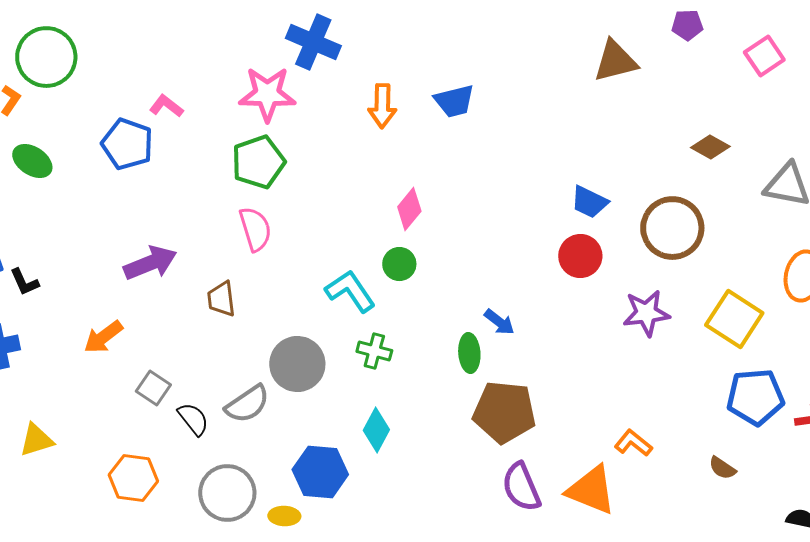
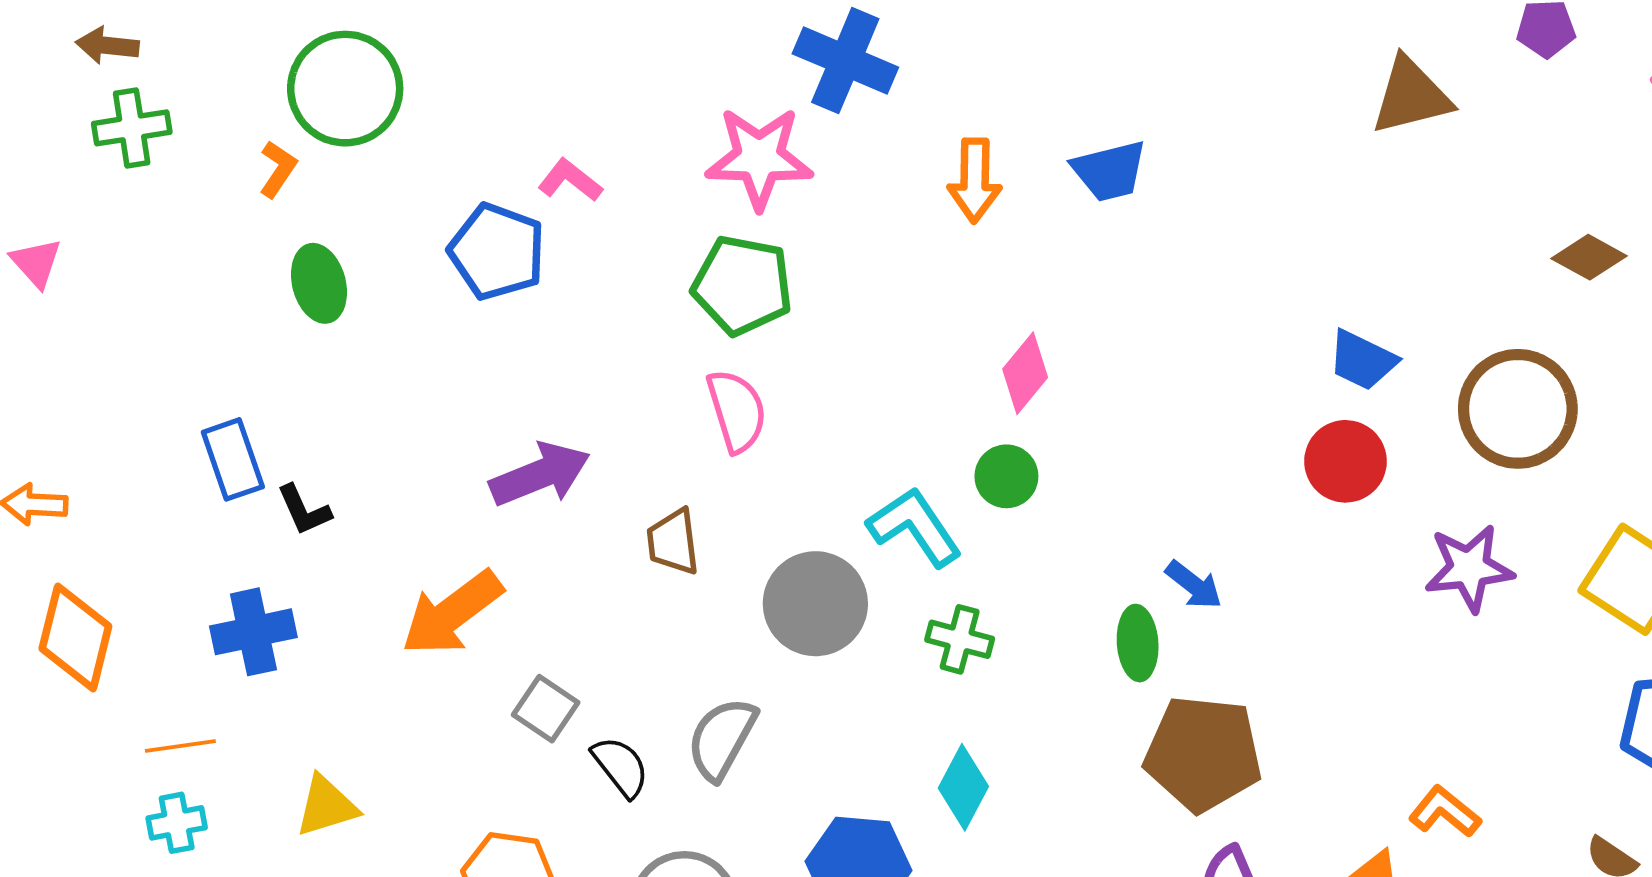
green ellipse: (32, 161) -> (319, 283), turned 42
green pentagon: (258, 162) -> (742, 285), turned 30
orange arrow: (103, 337) -> (452, 613), size x1.4
gray circle: (297, 364) -> (815, 604), moved
gray semicircle: (247, 404) -> (722, 739), turned 153

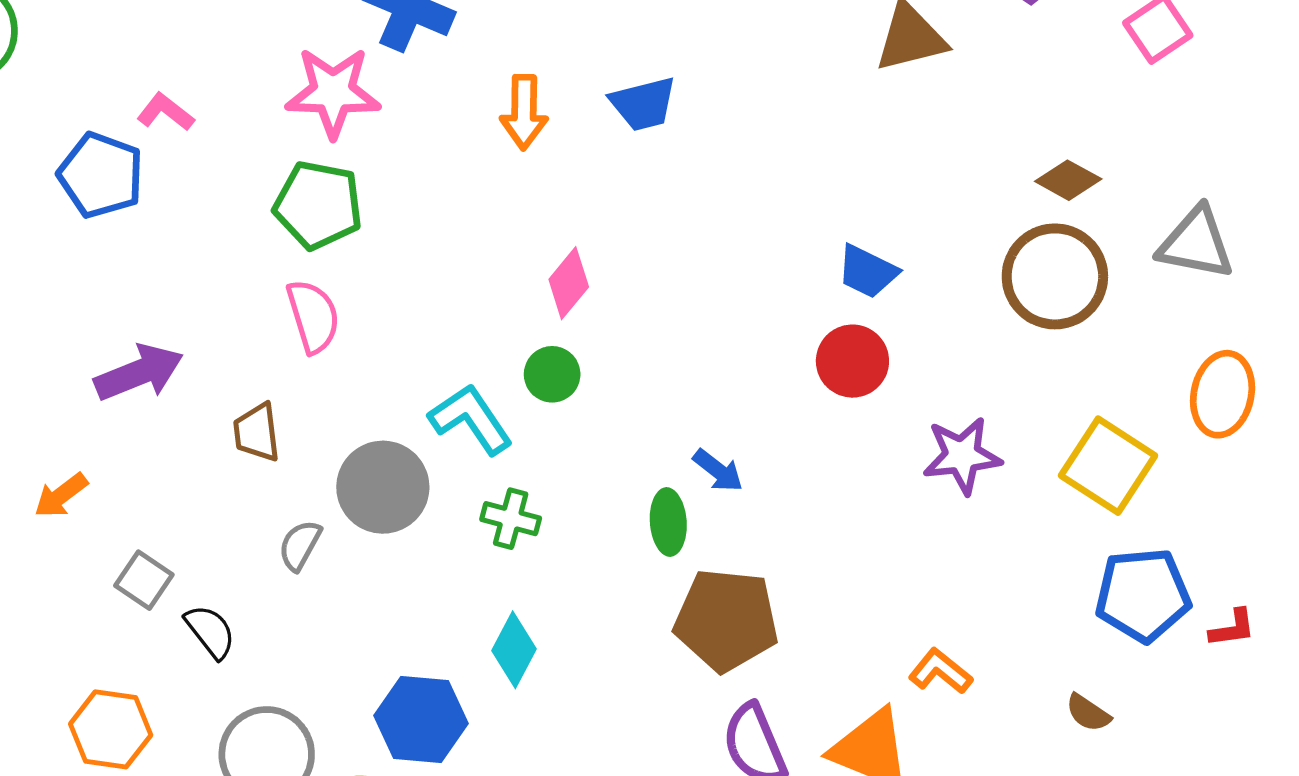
brown circle: (1518, 409) -> (1055, 276), moved
orange arrow: (452, 613) -> (61, 495), size x0.6
gray semicircle: (722, 739) -> (300, 545), moved, size x0.7

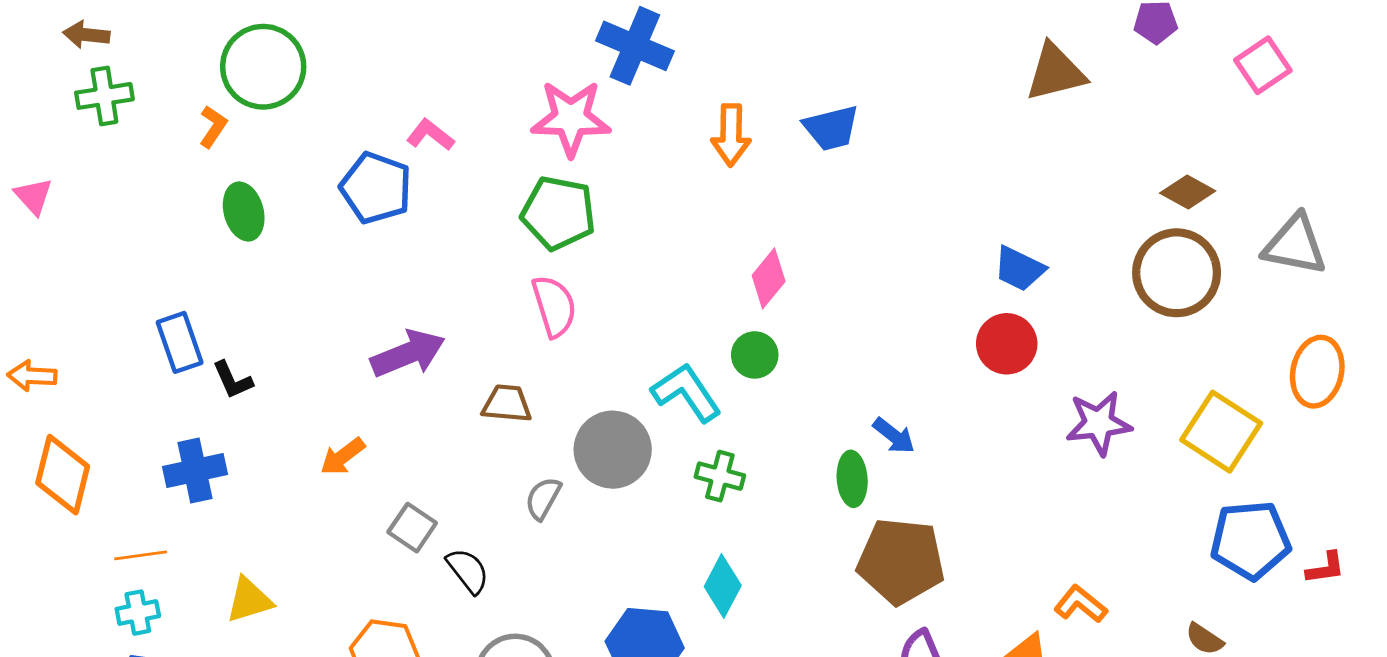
brown trapezoid: (257, 432) -> (507, 404), turned 102

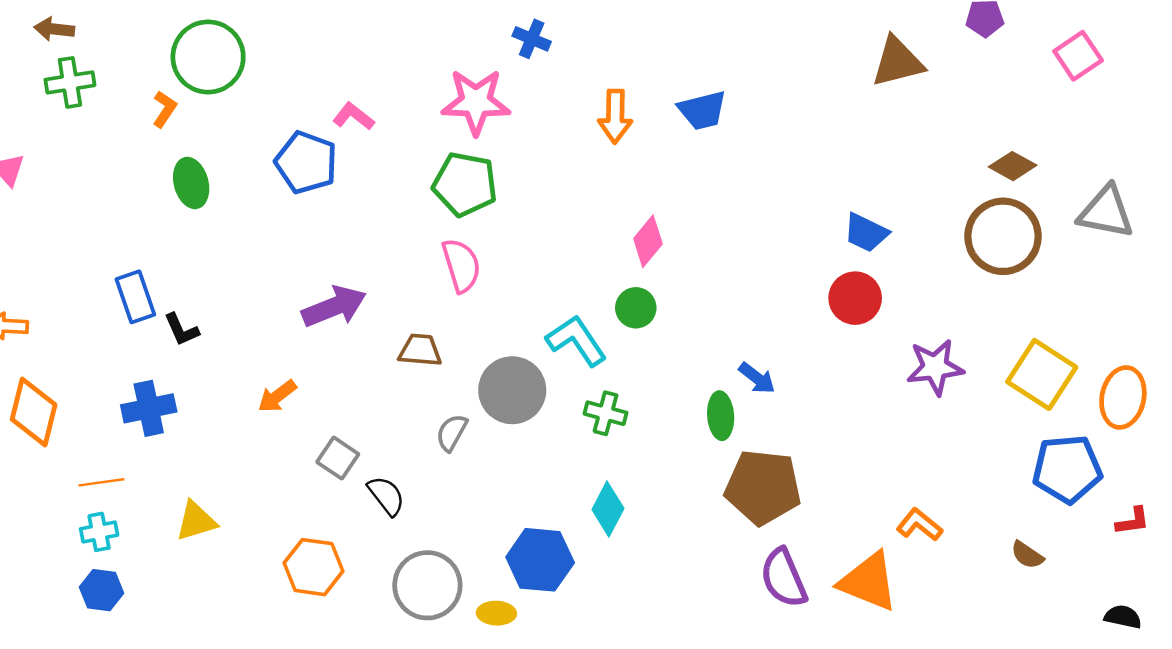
blue cross: (635, 46) -> (532, 39), size x0.6
orange ellipse: (1317, 372) -> (1123, 397), moved
red L-shape: (1326, 568) -> (1133, 521), moved

